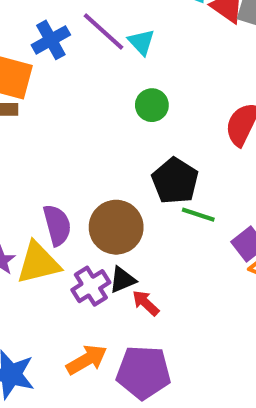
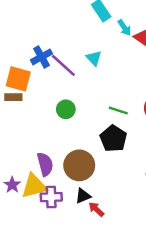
purple line: (103, 31) -> (63, 65), moved
green circle: (152, 105) -> (66, 109), moved
green line: (198, 215) -> (118, 111), moved
purple cross: (91, 286) -> (51, 197), moved, turned 30

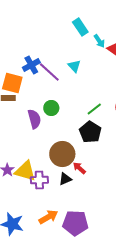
green line: (118, 111) -> (94, 109), turned -56
purple semicircle: (45, 164) -> (34, 119), moved
yellow triangle: (34, 186) -> (25, 171), turned 30
red arrow: (96, 209) -> (79, 168), moved

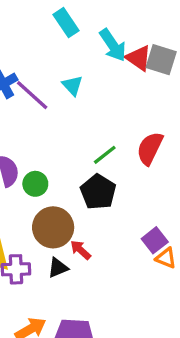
cyan rectangle: (80, 27) -> (66, 23), moved
cyan arrow: (99, 41) -> (113, 45), size x1.5
green circle: (51, 108) -> (35, 184), moved

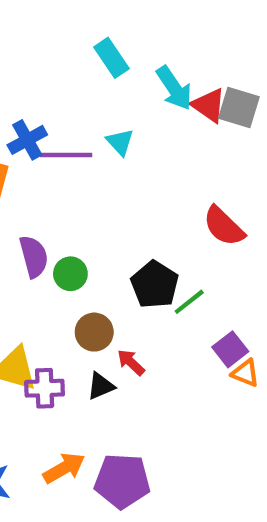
purple line: (32, 95) -> (66, 155), turned -42
red semicircle: (150, 148) -> (224, 226), turned -72
green line: (105, 155) -> (189, 302), moved
brown circle: (53, 227) -> (94, 332), size x0.7

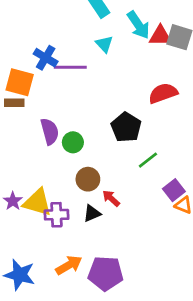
red triangle: (209, 105) -> (160, 36), turned -35
blue cross: (27, 140) -> (46, 58), turned -30
cyan triangle: (120, 142) -> (104, 44), moved
red semicircle: (224, 226) -> (163, 93), moved, turned 116
black pentagon: (155, 285) -> (126, 127), moved

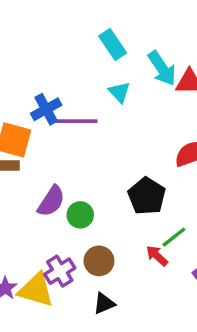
blue cross: (46, 58) -> (46, 109), turned 30
purple semicircle: (50, 131) -> (51, 201), turned 48
red arrow: (111, 198) -> (157, 256), moved
purple cross: (57, 215) -> (60, 271), moved, turned -30

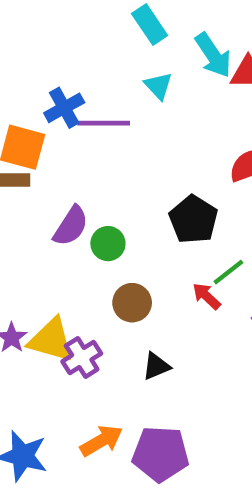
purple cross: (60, 271) -> (82, 357), moved
black triangle: (104, 304) -> (156, 366), moved

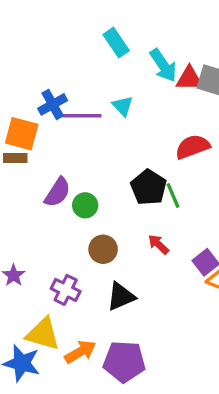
cyan triangle: (158, 86) -> (123, 106), moved
green line: (228, 272) -> (173, 196), moved, turned -75
yellow triangle: (51, 340) -> (43, 334), moved
purple cross: (82, 357) -> (66, 290), turned -32
black triangle: (156, 366) -> (121, 296), size x1.4

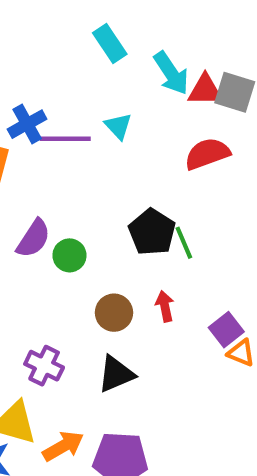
red semicircle: (193, 147) -> (207, 154), moved
red arrow: (158, 244) -> (165, 306), turned 35
brown circle: (103, 249) -> (114, 313), moved

